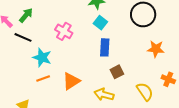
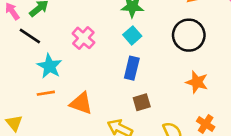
orange triangle: (71, 81) -> (81, 103), turned 42

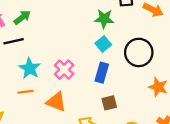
black circle: (189, 35) -> (139, 52), moved
black line: (30, 36) -> (14, 41), turned -48
pink cross: (83, 38) -> (64, 70), moved

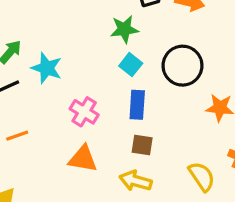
cyan star: (30, 68) -> (47, 68), moved
orange line: (26, 92) -> (17, 136), moved
brown square: (109, 103) -> (142, 145), moved, turned 35

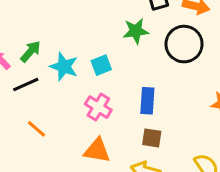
cyan square: (131, 65) -> (101, 65), moved, turned 30
black circle: (182, 66) -> (184, 44), moved
orange line: (17, 136) -> (36, 129), turned 60

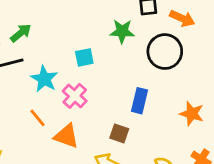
cyan star: (64, 67) -> (44, 79), moved
blue rectangle: (147, 101) -> (139, 101), moved
orange line: (36, 129) -> (37, 118), moved

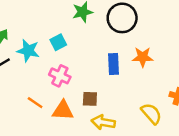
cyan star: (44, 79) -> (28, 51), moved
orange star: (192, 114) -> (143, 57), moved
brown square: (119, 133) -> (90, 99), moved

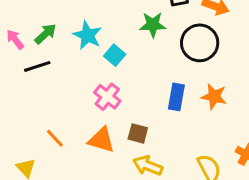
cyan square: (58, 42) -> (115, 55), turned -35
cyan star: (28, 51) -> (87, 35), moved
orange line: (35, 103) -> (55, 138), moved

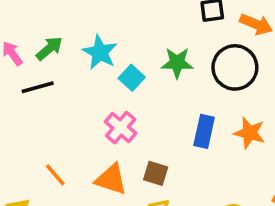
green star: (153, 25) -> (177, 63), moved

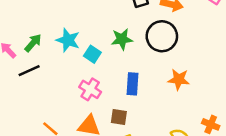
blue rectangle: (204, 131) -> (133, 84), moved

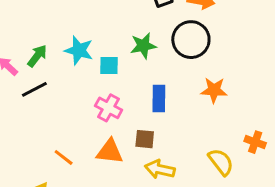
cyan square: (92, 54) -> (109, 66), turned -30

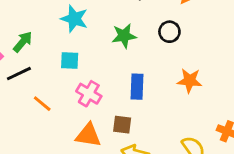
black circle: (191, 40) -> (169, 32), size x0.6
cyan star: (79, 50) -> (74, 19), moved
cyan square: (109, 66) -> (70, 61), moved
orange line: (64, 157) -> (42, 104), moved

